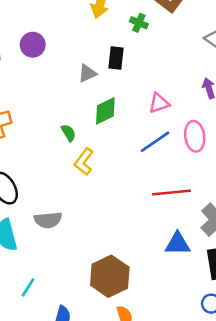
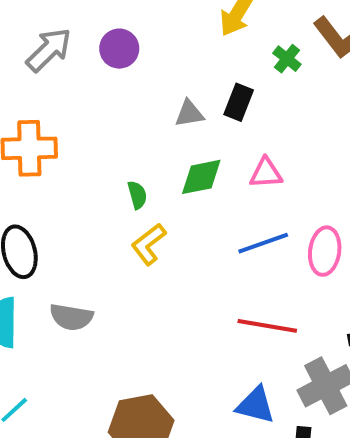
pink triangle: (159, 103) -> (266, 173), moved

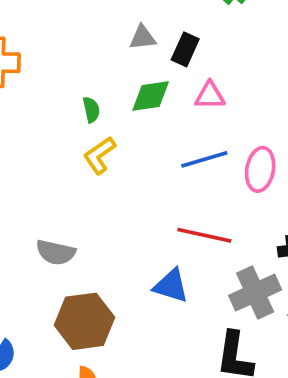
black rectangle: (239, 102) -> (185, 49), moved
gray semicircle: (71, 317) -> (56, 252), moved
blue triangle: (256, 405) -> (171, 286), moved

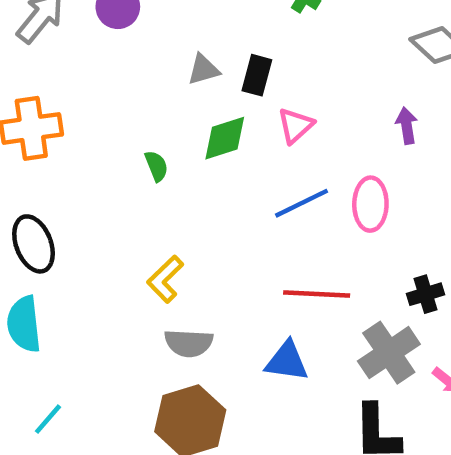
pink triangle: (210, 95) -> (296, 126), turned -32
yellow L-shape: (99, 155) -> (165, 279), moved
gray semicircle: (56, 252) -> (189, 343), moved

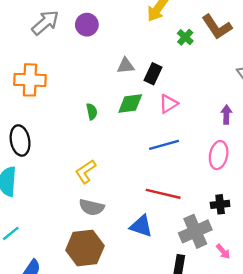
pink ellipse: (370, 204) -> (219, 155), moved

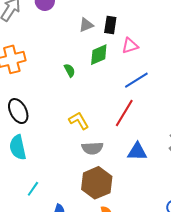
pink triangle: (168, 104) -> (130, 46), turned 30
yellow L-shape: (86, 172) -> (79, 121), turned 110
red line: (163, 194) -> (124, 113), moved, turned -56

